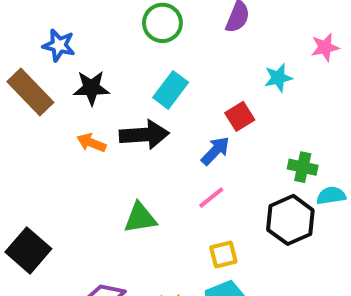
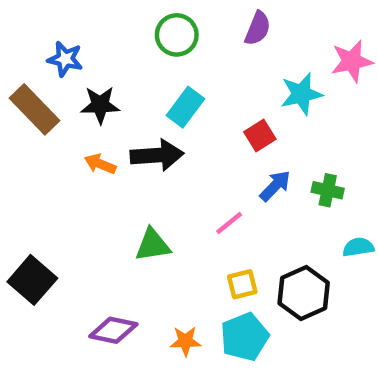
pink star: (325, 47) -> (352, 61), size x1.4
cyan star: (278, 78) -> (301, 94), size x1.4
blue arrow: (215, 151) -> (275, 186), moved
cyan semicircle: (331, 196) -> (358, 247), moved
black hexagon: (290, 220) -> (304, 293), moved

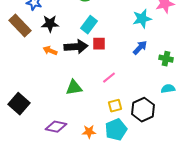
red square: (260, 136) -> (99, 44), moved, turned 32
blue arrow: (275, 186) -> (140, 48), moved
green cross: (328, 190) -> (166, 59), moved

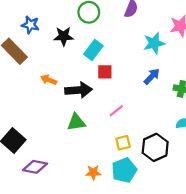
black star: (50, 24) -> (64, 36), moved
black arrow: (76, 47) -> (78, 90), moved
purple diamond: (56, 127) -> (35, 167), moved

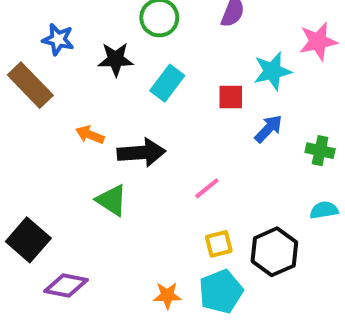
red square: (105, 72) -> (231, 97), moved
green triangle: (76, 122) -> (112, 200), moved, turned 42

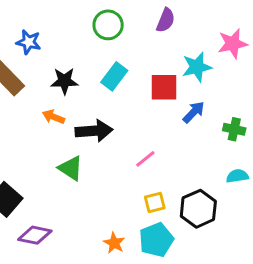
black star: (116, 59) -> (64, 81), moved
red square: (231, 97) -> (164, 87), size x1.4
orange star: (167, 295) -> (114, 243), turned 30

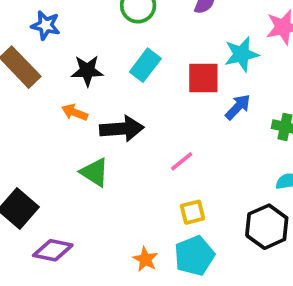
black hexagon: (198, 209) -> (267, 227), moved

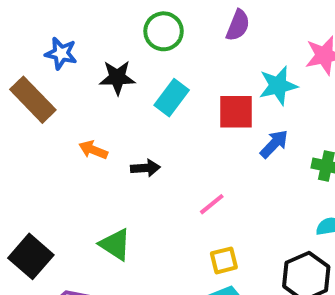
black star: (87, 71) -> (117, 78), moved
black arrow: (122, 129) -> (145, 168), size x0.6
green triangle: (95, 172) -> (115, 244), moved

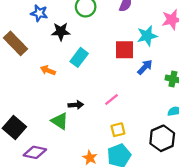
blue star: (61, 53) -> (39, 13), moved
cyan rectangle: (172, 98) -> (79, 57), moved
black arrow: (145, 168) -> (76, 105), moved

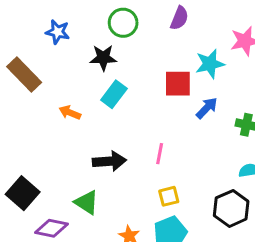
black star: (61, 32) -> (103, 58), moved
pink line: (111, 99) -> (160, 154), turned -40
black arrow: (76, 105) -> (109, 161), size x1.5
green triangle: (60, 121) -> (87, 202), moved

